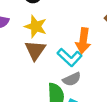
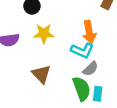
brown triangle: (35, 50) -> (41, 74), moved

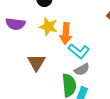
orange arrow: (89, 32) -> (66, 34), moved

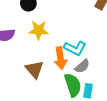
orange arrow: (66, 34) -> (60, 58), moved

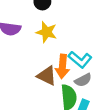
brown triangle: (35, 69) -> (47, 76), moved, turned -36

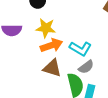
orange arrow: (62, 66) -> (51, 45), moved, turned -105

